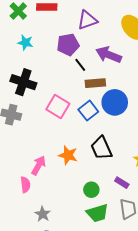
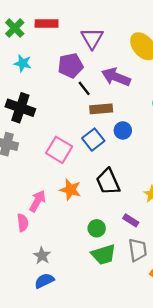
purple triangle: (87, 20) -> (92, 38), turned -40
blue circle: (115, 102) -> (123, 130), size x0.6
pink square: (58, 106) -> (59, 150), moved

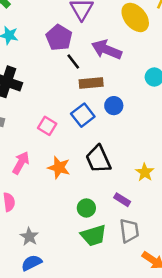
purple pentagon: (70, 66) -> (59, 38), turned -30
pink square: (59, 150) -> (47, 126), size x0.7
pink arrow: (37, 201) -> (21, 163), moved

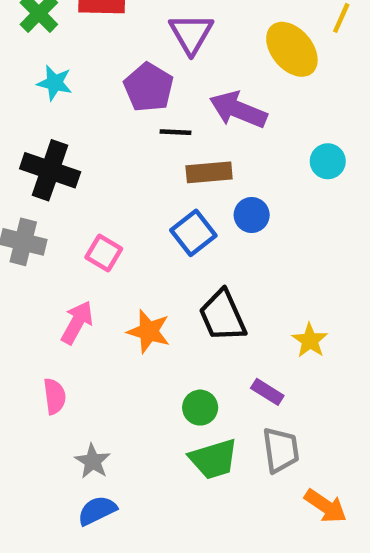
black line: (73, 62) -> (175, 132), turned -49
pink square: (47, 126) -> (104, 253), moved

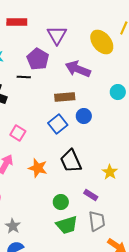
black line: (175, 132) -> (24, 77), moved

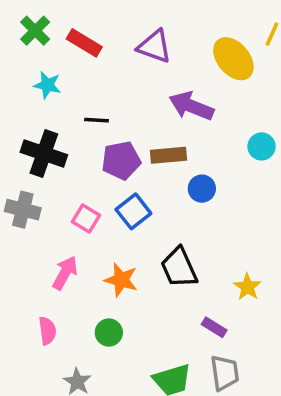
red rectangle: (17, 22) -> (84, 43), moved, turned 30
purple triangle: (57, 35) -> (154, 46), turned -40
purple pentagon: (38, 59) -> (121, 161), moved, turned 30
blue square: (58, 124) -> (133, 211), moved
green circle: (61, 202) -> (109, 333), moved

